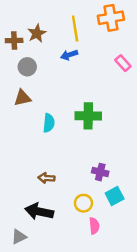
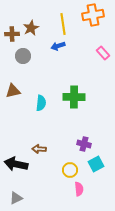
brown triangle: (22, 98) -> (13, 91), moved
black arrow: (39, 212) -> (16, 164), moved

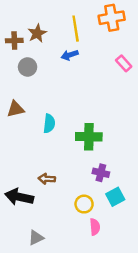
green cross: (74, 97) -> (89, 137), moved
gray triangle: (16, 198) -> (36, 238), moved

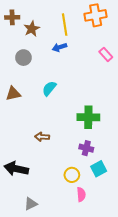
brown cross: (14, 41) -> (12, 17), moved
cyan semicircle: (49, 123) -> (49, 88), moved, turned -147
green cross: (89, 137) -> (88, 117), moved
brown arrow: (47, 179) -> (42, 137), moved

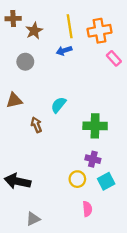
orange cross: (96, 15) -> (99, 31), moved
cyan semicircle: (49, 88) -> (59, 105), moved
brown arrow: (42, 137) -> (36, 125), moved, turned 64
yellow circle: (72, 175) -> (77, 179), moved

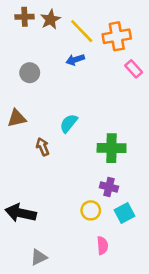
brown cross: (13, 19) -> (24, 17), moved
yellow line: (70, 26) -> (82, 31), turned -35
brown star: (34, 31) -> (50, 19), moved

